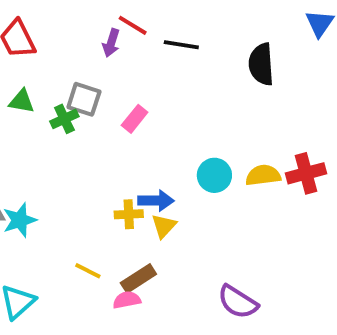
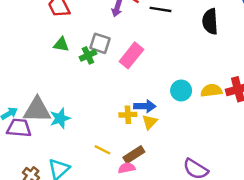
pink rectangle: (135, 119) -> (131, 55), size x1.5

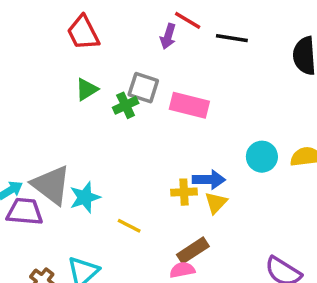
green triangle: (61, 45) -> (87, 89), turned -42
pink rectangle: (131, 55) -> (189, 105), turned 65
gray triangle: (37, 110) -> (51, 185), turned 36
yellow line: (102, 150) -> (129, 226), moved

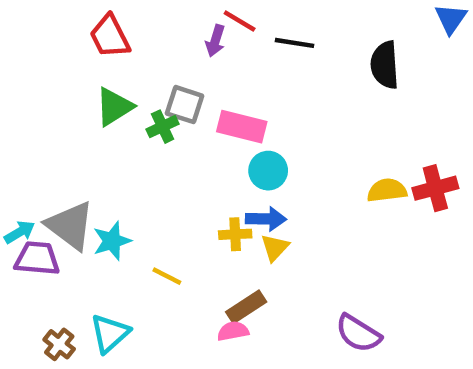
green triangle: (87, 89) -> (114, 107), size x1.4
cyan circle: (262, 157) -> (268, 171), moved

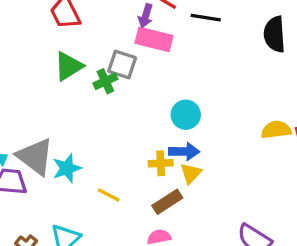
pink rectangle: (242, 127) -> (154, 39), moved
brown rectangle: (246, 307) -> (167, 202), moved

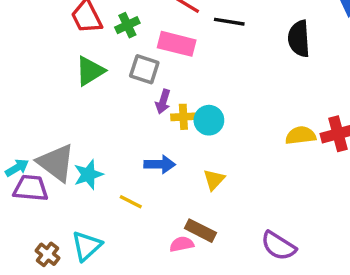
purple arrow: (146, 16) -> (163, 102), moved
green cross: (105, 81) -> (127, 25), moved
blue arrow: (184, 152) -> (160, 164), moved
yellow cross: (161, 163) -> (183, 117), moved
brown rectangle: (167, 202) -> (200, 231), moved, turned 60

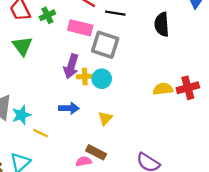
gray square: (144, 69) -> (105, 45), moved, size x1.4
green triangle: (90, 71) -> (22, 46), turned -35
purple arrow: (163, 102) -> (71, 66), size x1.5
yellow line: (131, 202) -> (41, 133), moved

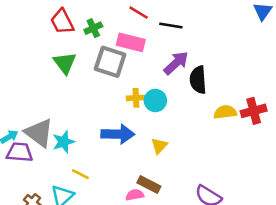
black semicircle: (162, 24) -> (198, 80), moved
gray square: (105, 45) -> (110, 62), moved
purple arrow: (71, 66) -> (176, 63), moved, turned -150
blue arrow: (69, 108) -> (118, 134), size x1.4
yellow line: (41, 133) -> (80, 174), moved

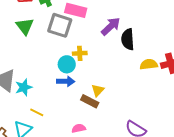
cyan circle: (155, 100) -> (67, 64), moved
blue arrow: (118, 134) -> (66, 81), size x0.7
brown rectangle: (149, 185) -> (90, 101), moved

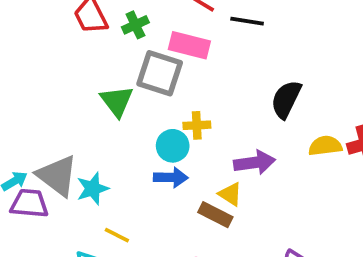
green triangle: (25, 26) -> (117, 101), moved
purple arrow: (111, 26) -> (254, 163), moved, turned 35
black semicircle: (128, 39) -> (286, 99), turned 30
yellow triangle: (98, 90) -> (230, 194), turned -40

